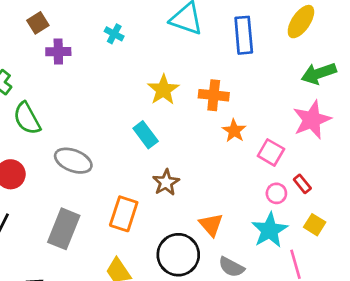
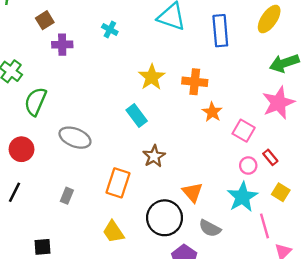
green semicircle: (27, 118) -> (35, 102), turned 52
gray rectangle: (64, 229) -> (67, 196), size x0.5

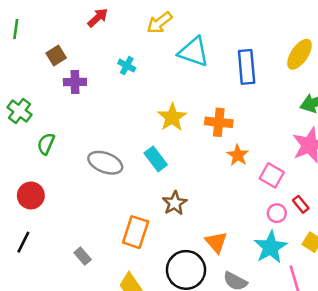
green semicircle: (35, 102) -> (46, 144), size x0.7
gray ellipse: (75, 138) -> (105, 163), moved
gray rectangle: (67, 196) -> (83, 256), moved, turned -63

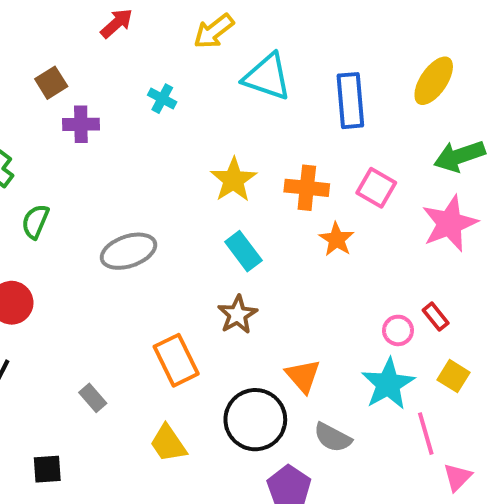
cyan rectangle: (156, 159) -> (243, 251), moved
gray ellipse: (105, 163) -> (128, 251), turned -40
pink square: (272, 175) -> (376, 188), moved
orange rectangle: (136, 232) -> (176, 360), turned -44

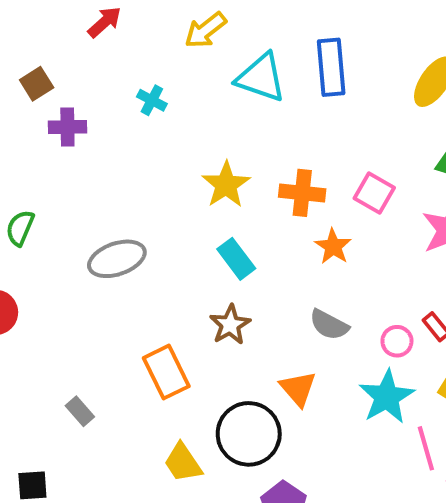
blue rectangle: (350, 101) -> (331, 67), moved
gray semicircle: (333, 437) -> (329, 325), moved
yellow trapezoid: (168, 443) -> (183, 463), moved

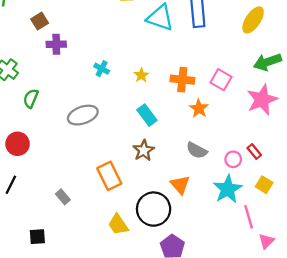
cyan cross: (152, 100) -> (102, 69), moved
yellow star: (226, 185) -> (141, 75), size x0.6

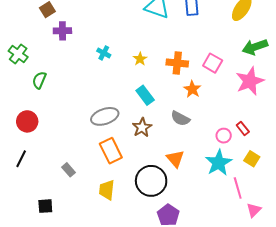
gray ellipse: (83, 115) -> (105, 116), moved
gray semicircle: (197, 150) -> (180, 118), moved
yellow trapezoid: (118, 225) -> (107, 190), moved, turned 40

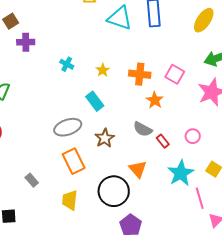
cyan rectangle: (145, 95) -> (95, 101), moved
red rectangle: (243, 128) -> (163, 141), moved
pink circle: (224, 136) -> (193, 136), moved

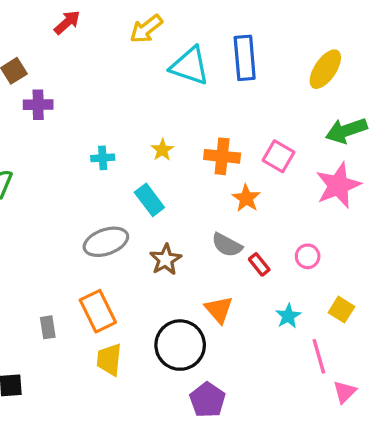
cyan cross: (67, 64) -> (103, 158), moved, turned -32
orange rectangle: (74, 161) -> (98, 311), moved
cyan star: (181, 173) -> (288, 316), size x0.6
gray rectangle: (32, 180) -> (48, 327), turned 32

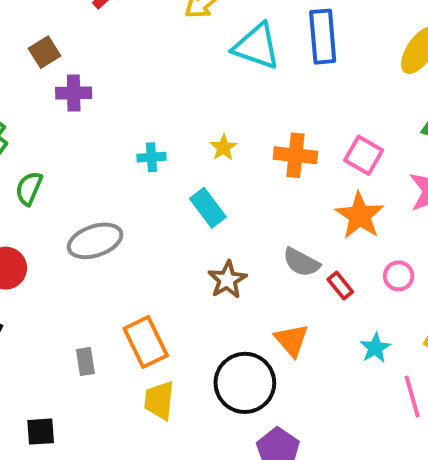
orange star: (246, 198) -> (360, 216), moved, size x1.4
gray ellipse: (106, 242) -> (95, 241), moved

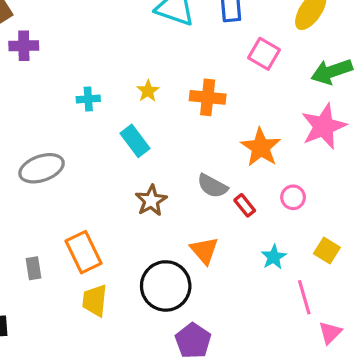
pink square: (364, 155) -> (264, 54), moved

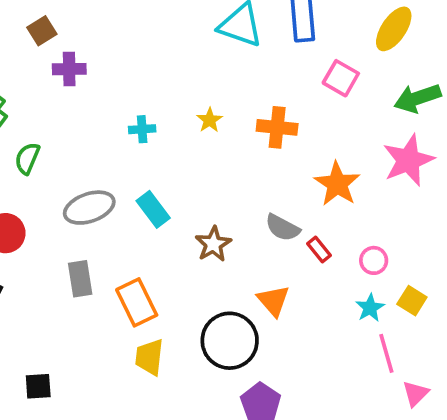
cyan rectangle: (135, 141) -> (153, 209), moved
pink circle: (293, 197) -> (374, 260), moved
cyan star: (274, 257) -> (370, 308), moved
gray rectangle: (33, 268) -> (80, 279), moved, size x1.4

